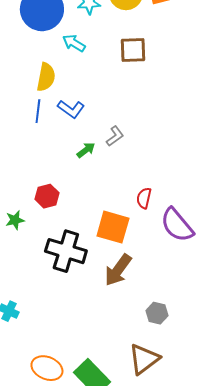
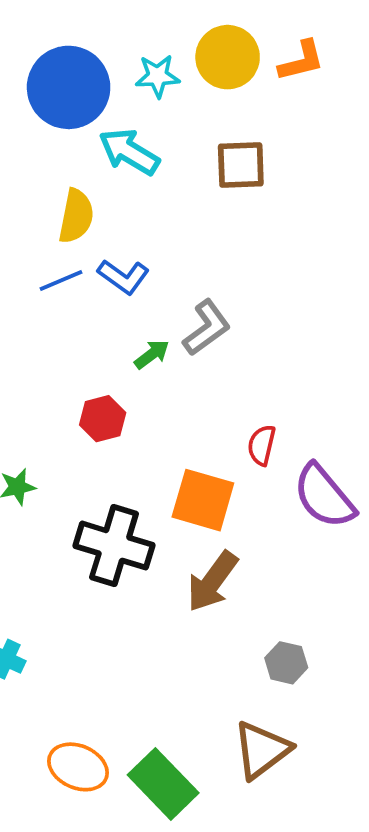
cyan arrow: (74, 43) -> (129, 152), size x1.4
blue line: (38, 111) -> (61, 280), turned 60
gray L-shape: (115, 136) -> (207, 328), size x1.4
red hexagon: (47, 196) -> (103, 419), moved

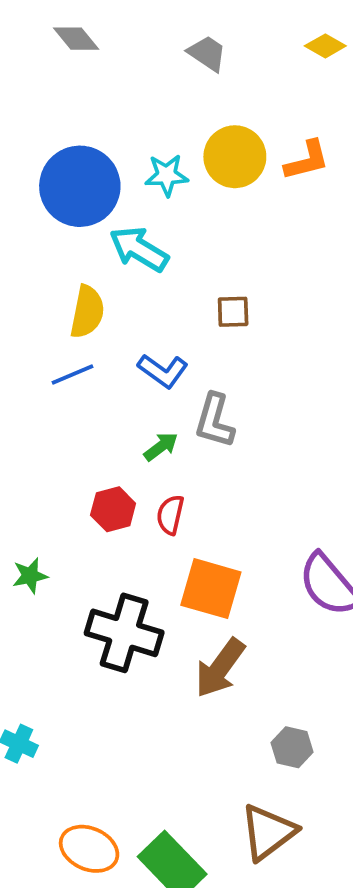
brown square: (241, 165) -> (233, 312), moved, size x0.7
blue L-shape: (123, 277) -> (163, 371), moved
gray L-shape: (207, 328) -> (215, 421), turned 142
red semicircle: (262, 445) -> (170, 515), moved

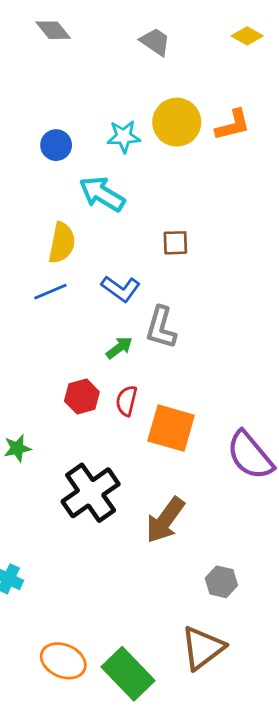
blue circle: (80, 186) -> (56, 145), size x0.5
orange square: (211, 589) -> (171, 428), moved
black cross: (124, 633) -> (91, 493), turned 38

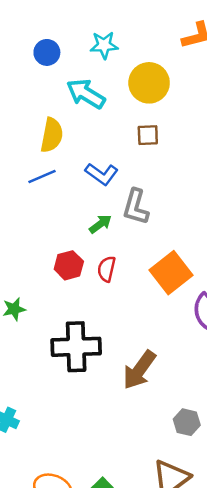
yellow circle: (177, 122) -> (149, 83), moved
orange square: (171, 428) -> (171, 273), moved, turned 36
black cross: (91, 493) -> (76, 347), turned 33

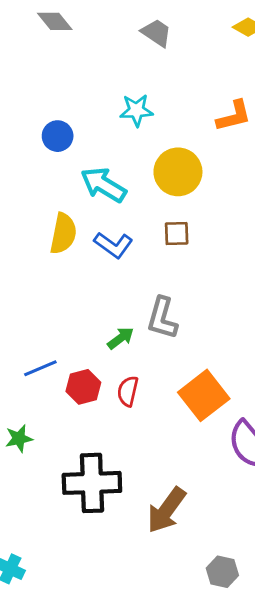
cyan star: (104, 45) -> (136, 110), moved
blue L-shape: (102, 174) -> (113, 245), moved
blue line: (42, 176) -> (40, 368), moved

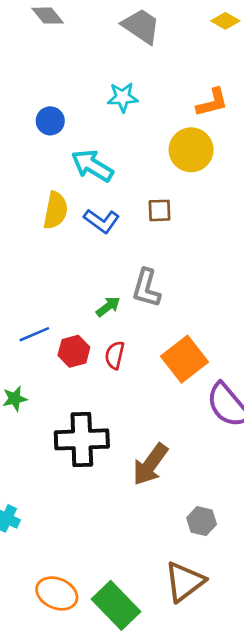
gray trapezoid: (156, 33) -> (141, 26), size x1.4
yellow circle: (178, 172) -> (191, 150), moved

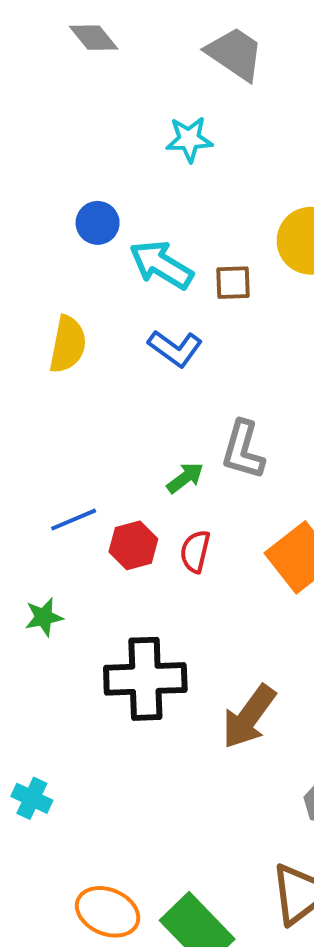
cyan star: (123, 97) -> (189, 139), moved
blue circle: (50, 121) -> (98, 223), moved
yellow semicircle: (55, 210) -> (68, 344), moved
brown square: (159, 210) -> (233, 283), moved

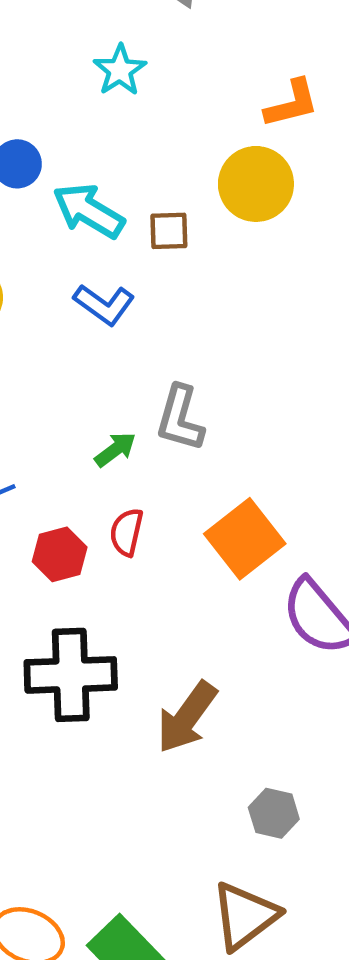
cyan star: (189, 139) -> (120, 70), turned -30
red hexagon: (133, 545) -> (60, 554), moved

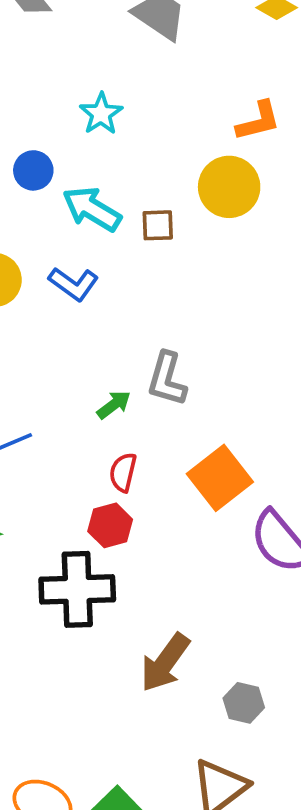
cyan star: (120, 70) -> (101, 114), moved
blue L-shape: (104, 304) -> (74, 284), moved
red hexagon: (60, 554) -> (110, 525), moved
brown arrow: (187, 717) -> (165, 663), moved

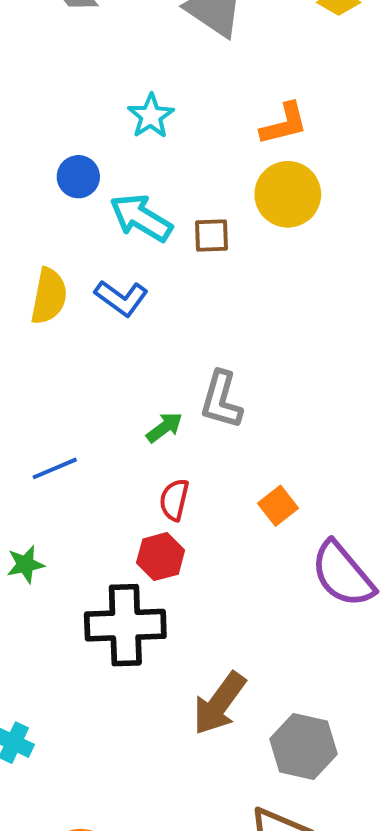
orange L-shape: (258, 121) -> (284, 124), moved
orange square: (220, 478) -> (278, 506), size x0.6
gray hexagon: (244, 703) -> (303, 746), size x1.5

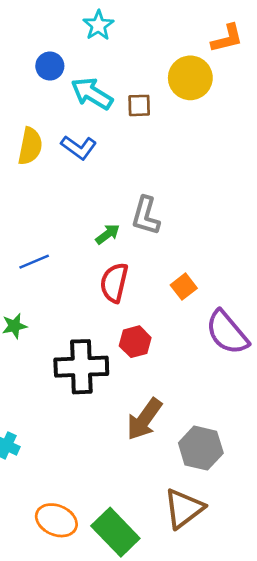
orange L-shape: (284, 124) -> (227, 38), moved
red semicircle: (174, 500) -> (114, 283), size x1.4
red hexagon: (161, 557) -> (135, 342), moved

